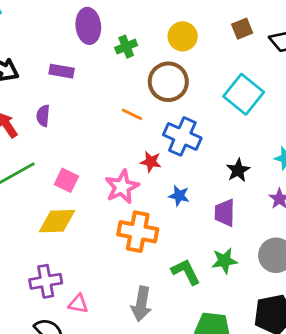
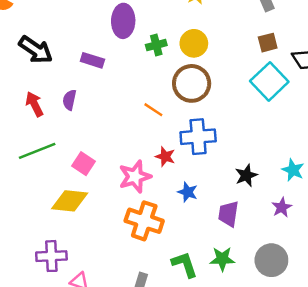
yellow circle: (183, 36) -> (194, 43), moved
cyan square: (244, 94) -> (269, 81), moved
blue cross: (182, 136) -> (198, 137), turned -36

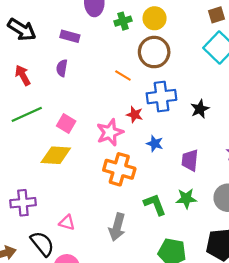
purple semicircle: (69, 100) -> (62, 68), moved
black star: (246, 175) -> (200, 109), moved
purple cross: (51, 256) -> (23, 203), moved

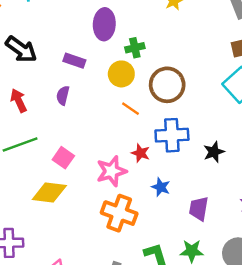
yellow circle: (155, 18) -> (121, 74), moved

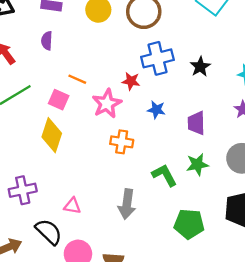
orange line: (131, 109) -> (77, 79), moved
yellow diamond: (49, 192) -> (52, 135), turned -68
orange cross: (119, 213) -> (122, 142), size x0.7

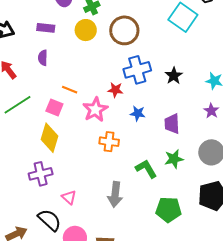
purple cross: (23, 190) -> (41, 174), moved
pink triangle: (72, 206) -> (69, 197), turned 35

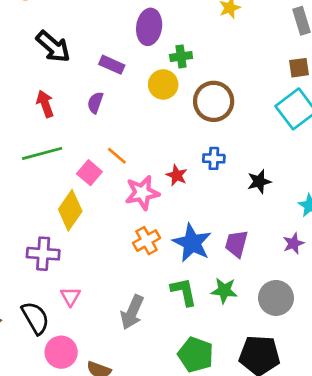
blue cross: (137, 70) -> (214, 158), size x0.6
blue star: (138, 113) -> (192, 243), moved, size x1.8
orange cross: (109, 142) -> (146, 241), turned 36

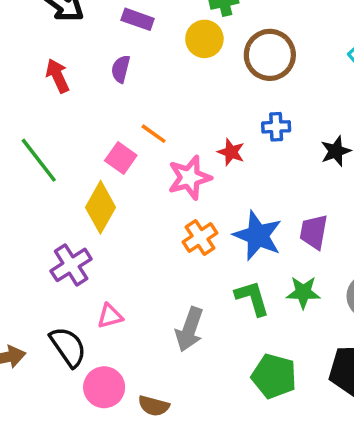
green line: (42, 153) -> (39, 160), moved, turned 72
purple cross: (43, 254) -> (71, 265), turned -32
pink triangle: (70, 296) -> (110, 316), turned 50

